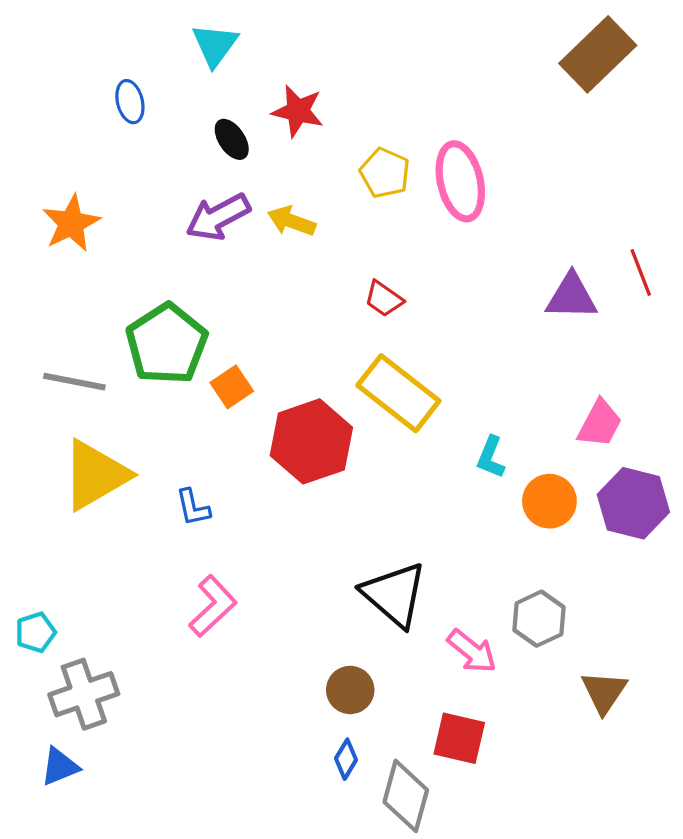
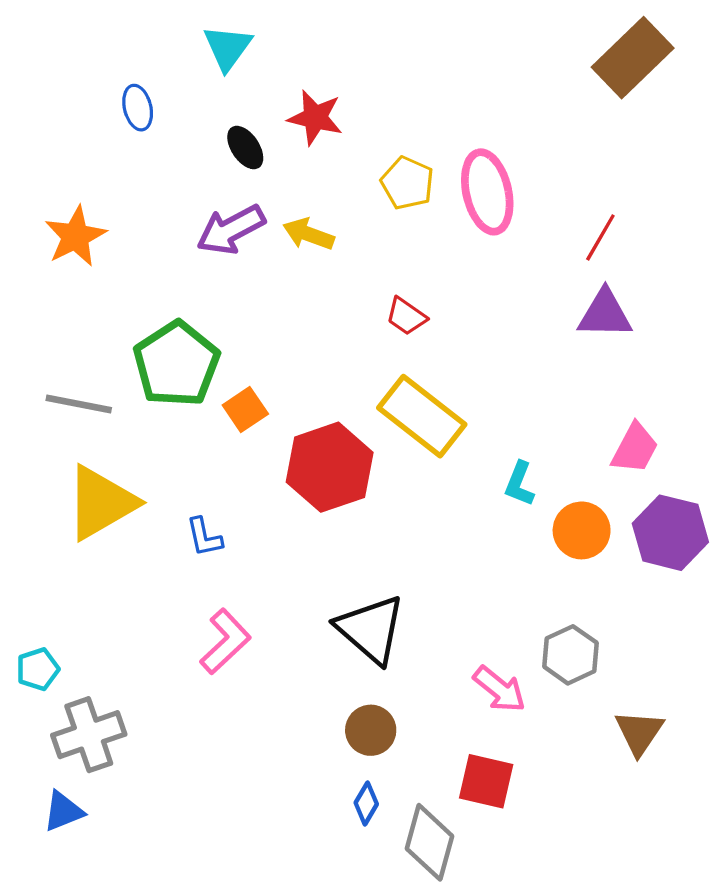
red line: (641, 273) -> (600, 237), moved, turned 51
black triangle: (394, 595) -> (371, 629), moved

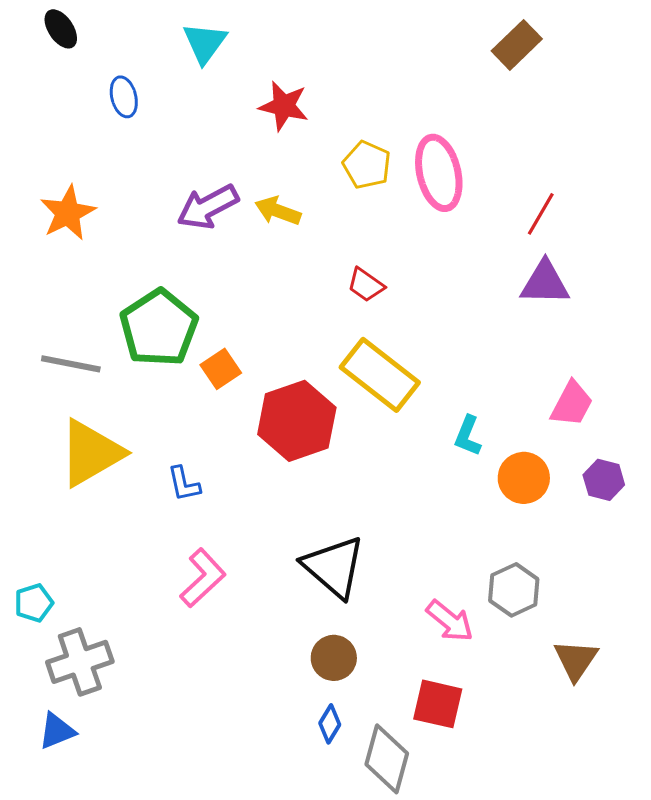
brown rectangle: (633, 58) -> (517, 45), moved, size x0.7
black ellipse: (245, 148) -> (61, 29), moved
purple hexagon: (670, 533) -> (604, 480), size x0.6

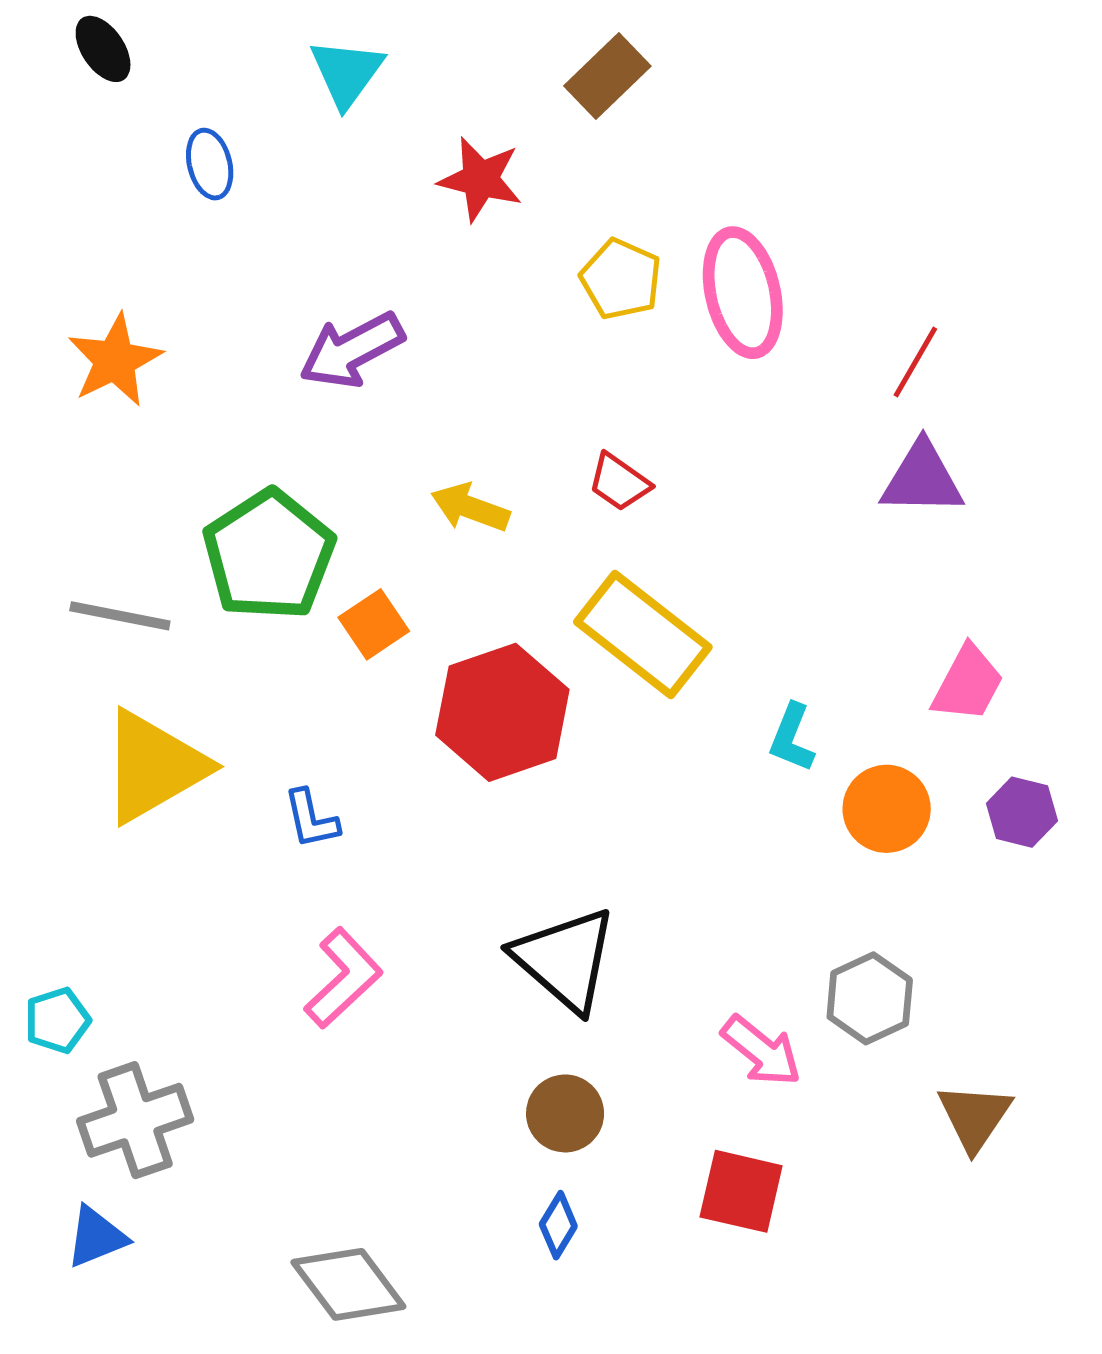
brown rectangle: (517, 45) -> (607, 76), moved
yellow arrow: (278, 211) -> (470, 508), moved
gray diamond: (387, 759) -> (348, 1284), moved, turned -52

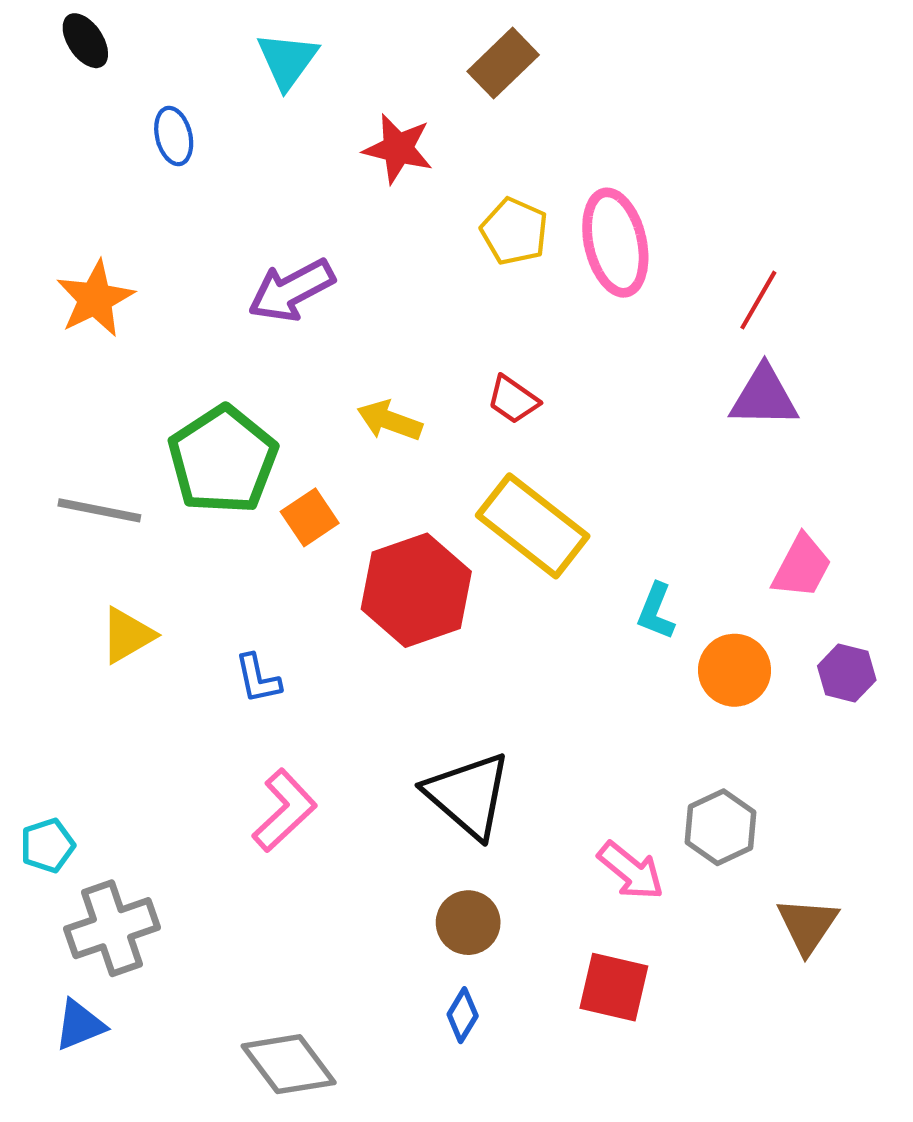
yellow triangle: (154, 767) -> (127, 635), size x0.6

